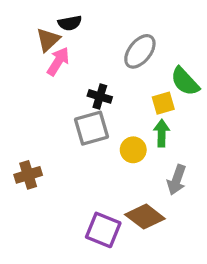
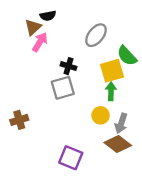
yellow square: (163, 103) -> (112, 71), size x1.5
yellow circle: (133, 150) -> (101, 115), moved
brown diamond: (145, 217) -> (118, 144), moved

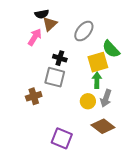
brown triangle: (33, 27) -> (50, 24), moved
gray square: (63, 88) -> (55, 77), turned 30
brown cross: (19, 120) -> (34, 96), moved
gray arrow: (121, 123) -> (106, 98), moved

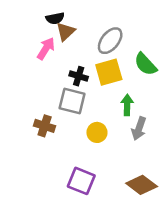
yellow square: (98, 62) -> (109, 72), moved
brown cross: (34, 96) -> (45, 126), turned 35
yellow circle: (88, 101) -> (97, 132), moved
brown diamond: (103, 126) -> (142, 185), moved

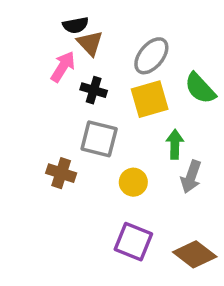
brown triangle: (66, 31) -> (90, 43), turned -30
black cross: (79, 76) -> (94, 90), moved
purple square: (81, 181) -> (133, 242), moved

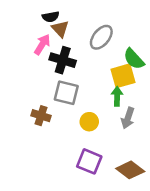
black cross: (94, 90) -> (63, 60), size x1.5
yellow square: (150, 99) -> (123, 76), moved

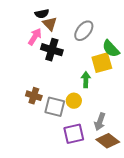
gray square: (66, 93) -> (55, 107), moved
green arrow: (117, 96) -> (86, 80), moved
gray arrow: (128, 118) -> (100, 122), moved
purple square: (89, 161) -> (74, 134), turned -35

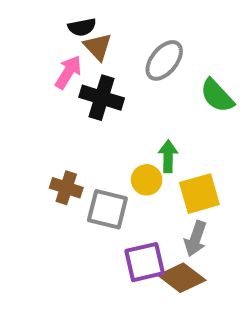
yellow square: (102, 63) -> (199, 194), moved
yellow circle: (74, 101) -> (147, 180), moved
brown diamond: (108, 141) -> (182, 278), moved

